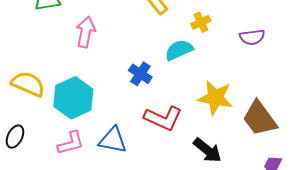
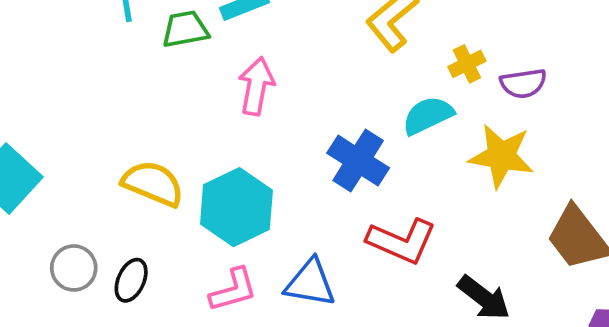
purple semicircle: (252, 37) -> (523, 83), moved
blue cross: (140, 74) -> (358, 161), size x1.4
yellow star: (215, 98) -> (501, 156), moved

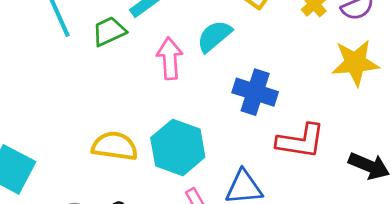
cyan semicircle: (428, 115) -> (214, 36), moved

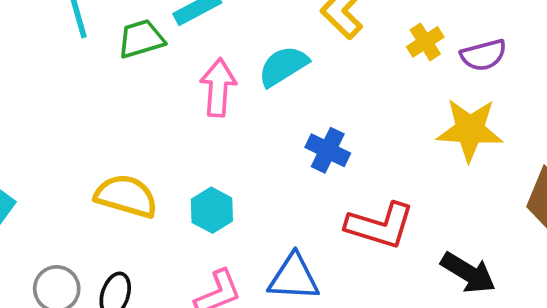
blue cross: (255, 92) -> (328, 150), size x0.7
cyan hexagon: (178, 147) -> (212, 210), size x0.6

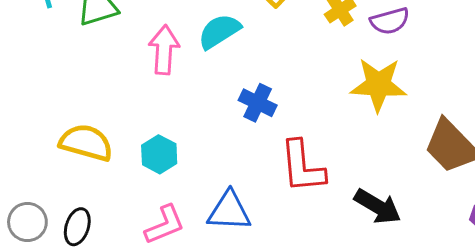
red L-shape: (380, 226) -> (302, 167), turned 68

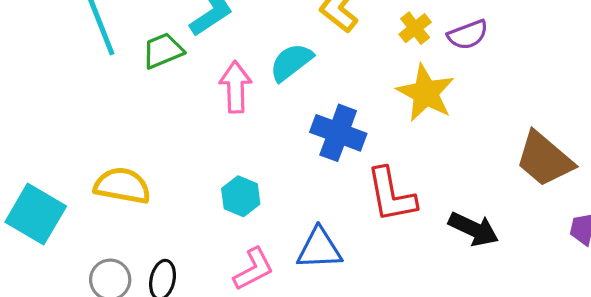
yellow star: (378, 85) -> (426, 93), moved, turned 30
blue cross: (258, 103) -> (338, 133), size x1.4
yellow semicircle: (86, 143) -> (122, 186), moved

